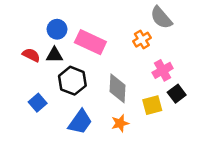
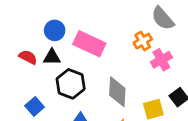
pink cross: (163, 70) -> (161, 60), moved

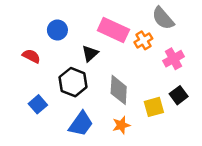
pink rectangle: (89, 44) -> (113, 30), moved
black triangle: (52, 57) -> (90, 53), moved, turned -42
pink cross: (161, 60) -> (173, 59), moved

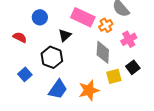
gray diamond: (119, 90) -> (103, 52), moved
orange star: (121, 125) -> (89, 90), size x1.5

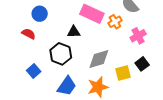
blue circle: (40, 17) -> (40, 14), moved
black triangle: (65, 35) -> (74, 32), turned 40
gray diamond: (103, 52) -> (99, 59), moved, turned 70

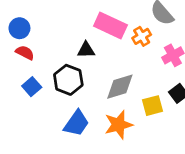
blue circle: (40, 14) -> (19, 28), moved
blue square: (34, 71) -> (32, 87), moved

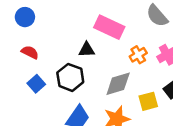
blue circle: (19, 28) -> (25, 17), moved
orange cross: (142, 36) -> (138, 55), moved

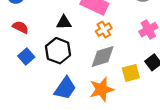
black triangle: (87, 50) -> (64, 23), moved
orange cross: (138, 55) -> (104, 30), moved

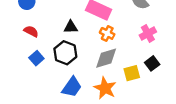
orange cross: (104, 30) -> (107, 33), turned -32
orange star: (101, 89) -> (105, 88), turned -30

